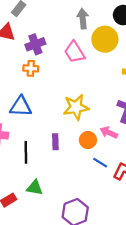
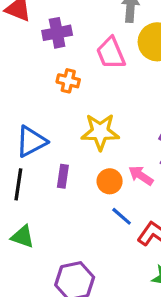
orange cross: (31, 68) -> (68, 81), moved
blue triangle: (21, 107) -> (31, 141), moved, turned -40

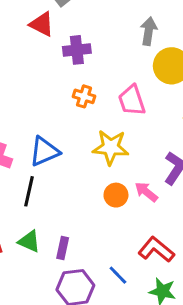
pink trapezoid: (111, 53) -> (132, 100), moved
purple rectangle: (63, 176) -> (63, 248), moved
blue line: (122, 216) -> (118, 275), moved

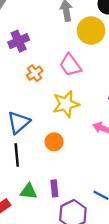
orange cross: (84, 96) -> (35, 73), turned -35
orange circle: (116, 195) -> (54, 142), moved

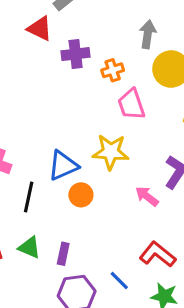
orange cross: (35, 73) -> (113, 70), moved
blue triangle: (19, 122) -> (63, 166), moved

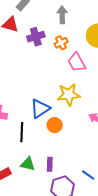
gray arrow: (148, 34) -> (62, 15), moved

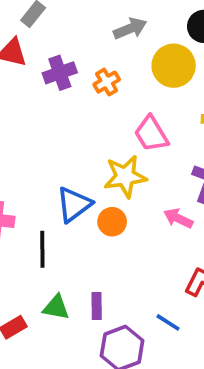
gray arrow: (62, 15) -> (130, 29), moved, turned 72
pink trapezoid: (77, 62) -> (151, 134), moved
orange circle: (55, 125) -> (112, 222), moved

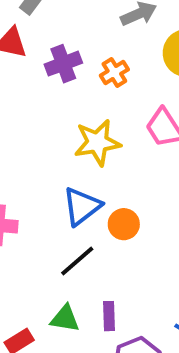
yellow star: (125, 176) -> (97, 142), moved
black line: (42, 249) -> (77, 261), moved, turned 51

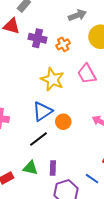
purple cross: (63, 64) -> (38, 38), turned 30
yellow star: (97, 142) -> (52, 79), turned 30

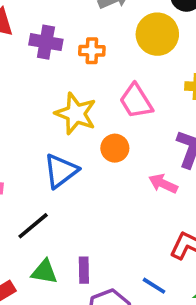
orange cross: (63, 44) -> (92, 51), turned 32
orange circle: (63, 122) -> (115, 148), moved
black line: (38, 139) -> (33, 226), moved

